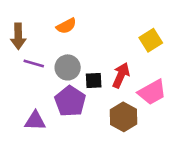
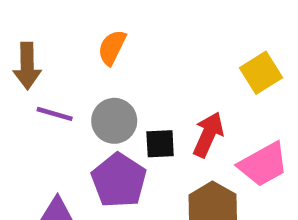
orange semicircle: (66, 26) -> (112, 47), turned 144

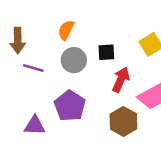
gray circle: (114, 121) -> (74, 60), moved
black square: (160, 144) -> (106, 52), moved

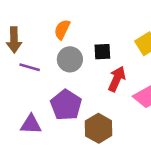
brown hexagon: (123, 121) -> (99, 128), moved

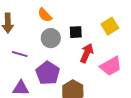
orange semicircle: (62, 29) -> (45, 15), turned -70
purple line: (30, 67) -> (20, 54), moved

